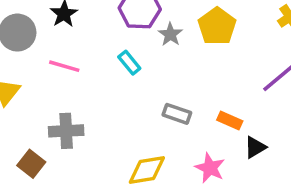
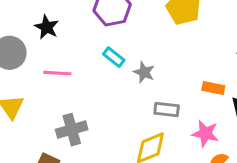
gray star: (170, 34) -> (144, 72), moved
gray rectangle: (177, 114) -> (167, 110), moved

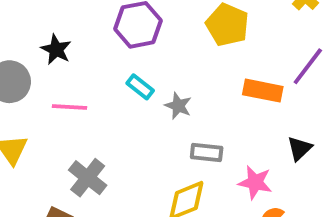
orange rectangle: (213, 88) -> (263, 91), moved, size x1.4
gray cross: (72, 130) -> (88, 178), turned -36

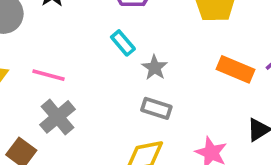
pink line: (69, 107) -> (48, 75), moved
gray rectangle: (207, 153) -> (156, 108), moved

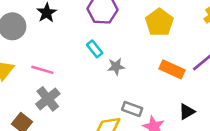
gray star: (155, 68) -> (116, 67), turned 30
gray rectangle: (156, 108) -> (132, 109), moved

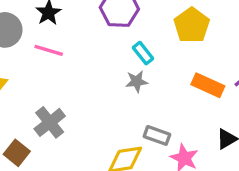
cyan rectangle: (95, 49) -> (143, 53), moved
pink line: (42, 70) -> (49, 50), moved

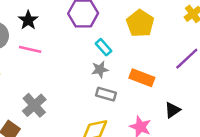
orange rectangle: (208, 85) -> (142, 78), moved
gray rectangle: (157, 135) -> (106, 94), moved

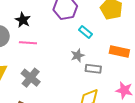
gray star: (100, 69) -> (78, 55), moved
gray cross: (34, 105) -> (31, 78), moved

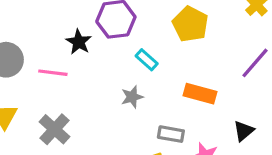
black star: (23, 20) -> (79, 42), moved
gray rectangle: (93, 69) -> (171, 134), moved

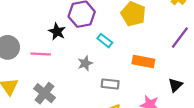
gray star: (132, 97) -> (85, 63), moved
gray rectangle: (171, 134) -> (110, 84), moved

